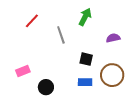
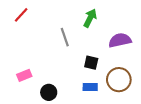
red line: (32, 21) -> (21, 15), moved
purple semicircle: (113, 38) -> (120, 40), size x1.5

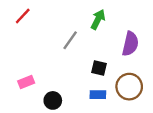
gray line: (65, 37) -> (70, 40), turned 54
purple semicircle: (120, 40) -> (130, 44), turned 115

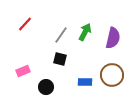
red line: (23, 16) -> (25, 24), moved
green arrow: (98, 19) -> (85, 32), moved
black square: (99, 68) -> (60, 59), moved

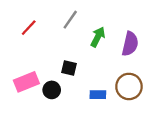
gray line: (61, 35) -> (70, 20), moved
pink rectangle: (23, 71) -> (26, 82), size x1.5
black circle: (46, 87) -> (52, 90), moved

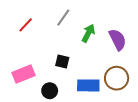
purple semicircle: (130, 44) -> (118, 40), turned -40
black circle: (52, 90) -> (50, 91), moved
blue rectangle: (98, 95) -> (88, 85), size x1.5

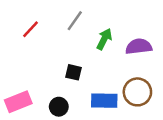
purple semicircle: (118, 40) -> (139, 46), turned -70
pink rectangle: (24, 74) -> (18, 102), moved

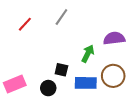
green arrow: (104, 39) -> (88, 54), moved
black square: (74, 72) -> (61, 70), moved

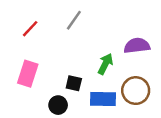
pink rectangle: (15, 84) -> (28, 74), moved, turned -50

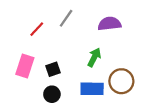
red line: (30, 29) -> (37, 29), moved
purple semicircle: (137, 46) -> (109, 24), moved
black square: (74, 83) -> (53, 69), moved, turned -32

